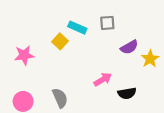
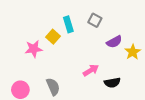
gray square: (107, 23) -> (95, 20), turned 32
cyan rectangle: (77, 28) -> (68, 24), turned 49
pink star: (24, 55) -> (34, 49), moved

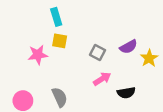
gray square: (95, 20) -> (98, 52), moved
cyan rectangle: (68, 24) -> (56, 17), moved
yellow square: (53, 37) -> (60, 41), turned -32

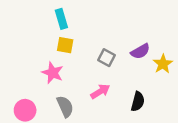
pink star: (38, 55) -> (53, 73), moved, turned 30
pink arrow: (102, 79) -> (100, 91), moved
black semicircle: (126, 93) -> (138, 101), turned -66

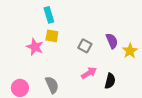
purple semicircle: (140, 51) -> (112, 41), turned -84
pink star: (53, 73) -> (35, 47), moved
pink arrow: (100, 91) -> (89, 73), moved

